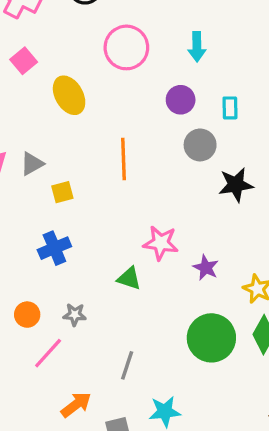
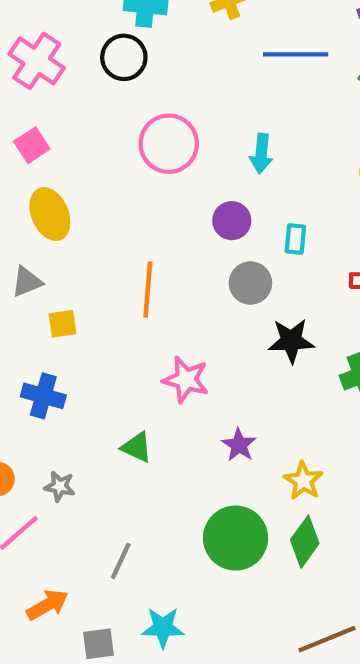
yellow ellipse: (69, 95) -> (50, 214), moved
pink star: (161, 243) -> (186, 380), moved
blue cross: (54, 248) -> (43, 396), turned 32

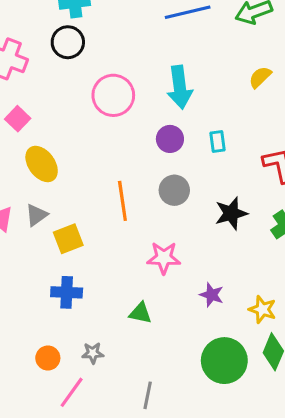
cyan arrow: (261, 154) -> (180, 87), size x1.5
gray circle: (250, 283) -> (174, 190), moved
yellow square: (62, 324) -> (68, 239), size x1.4

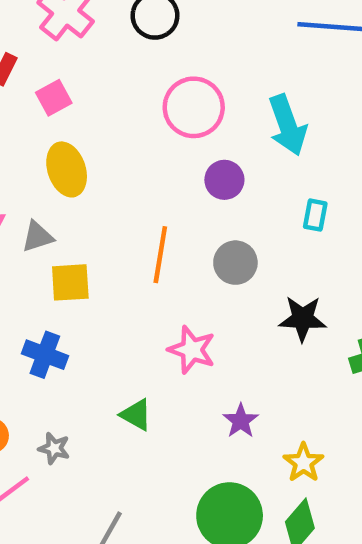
cyan arrow: (180, 87) -> (287, 125), turned -30
purple circle: (170, 139) -> (224, 180), moved

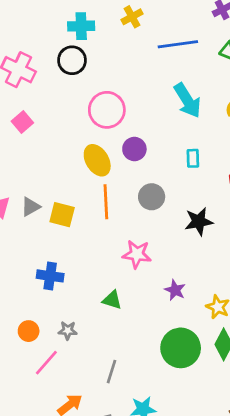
cyan arrow: (287, 125) -> (187, 101), moved
yellow ellipse: (67, 169) -> (97, 160), moved
yellow square: (70, 282) -> (62, 215), moved, turned 30

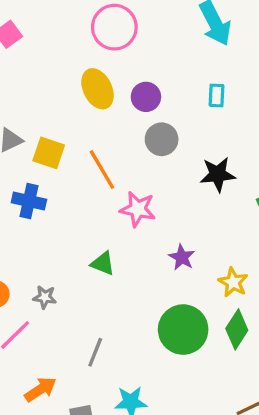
purple circle: (134, 149) -> (146, 97), moved
orange line: (106, 202) -> (102, 169), moved, turned -32
blue cross: (50, 276) -> (29, 201), moved

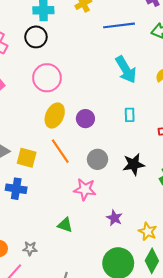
pink circle: (114, 27) -> (47, 78), moved
yellow ellipse: (98, 89) -> (55, 115), turned 55
gray circle: (162, 139) -> (97, 159), moved
orange line: (102, 169) -> (60, 151), moved

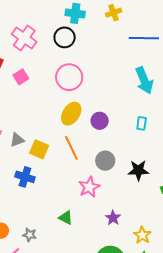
pink star: (85, 189) -> (89, 187), turned 30

